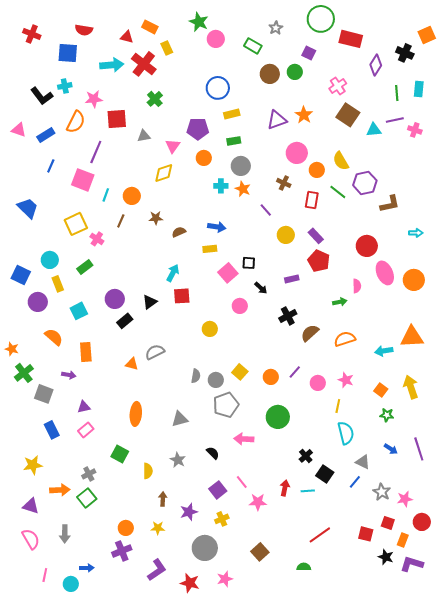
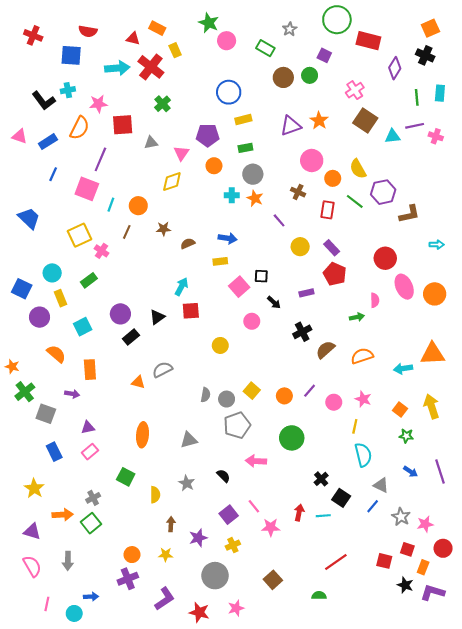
orange square: (427, 35) -> (430, 28), moved
yellow star: (33, 465) -> (34, 488), turned -30

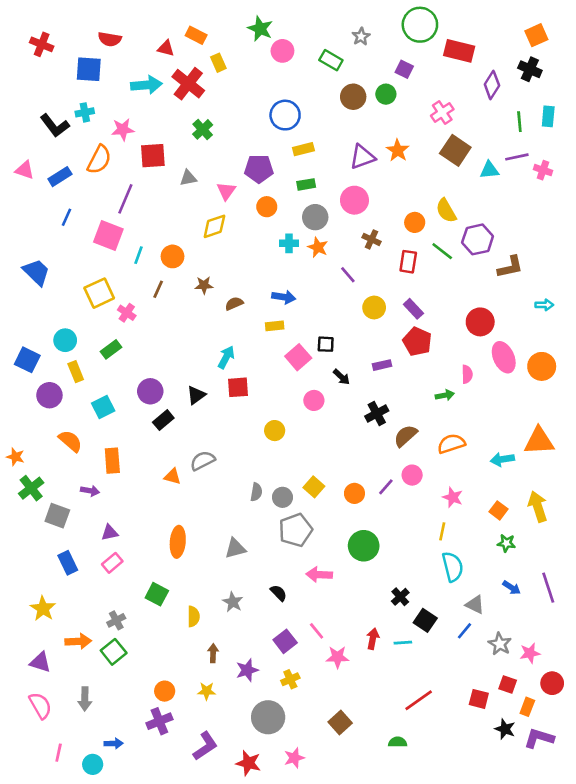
pink circle: (312, 160) -> (354, 200), moved
pink circle: (334, 402) -> (412, 475), moved

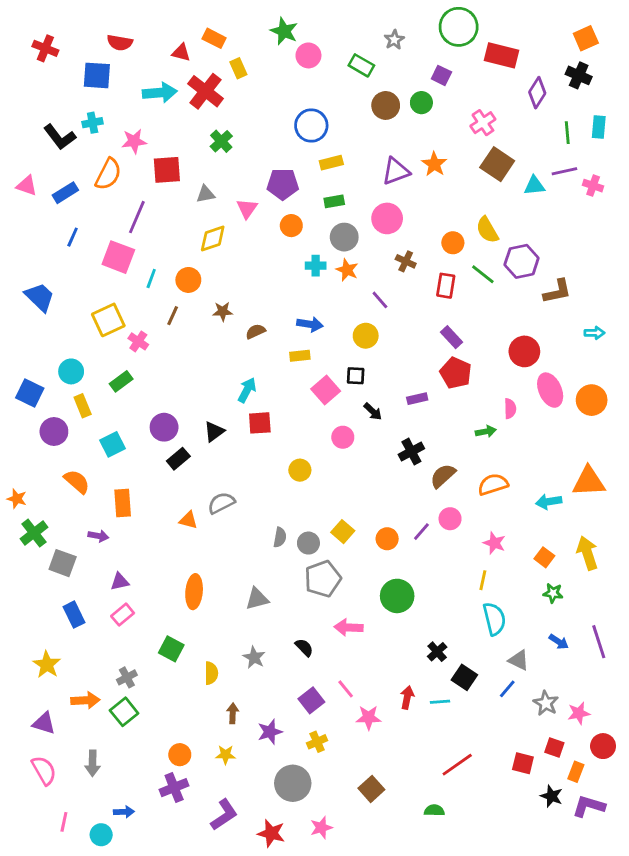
yellow diamond: (214, 226) -> (213, 238), moved
yellow circle: (374, 307) -> (366, 336), moved

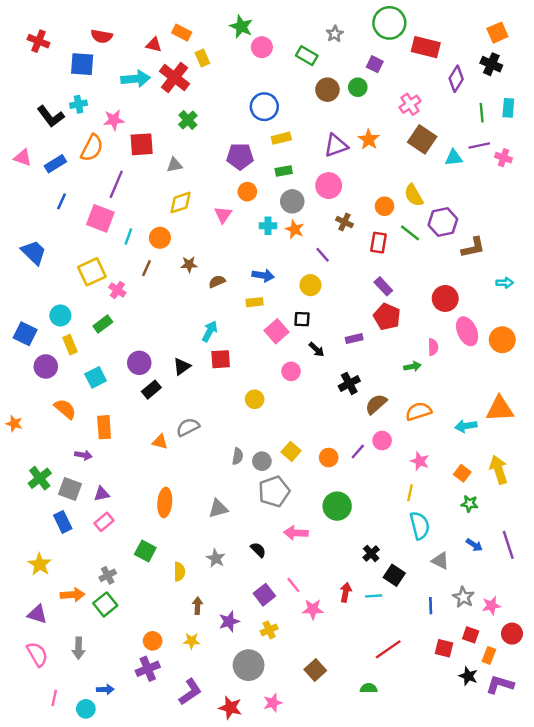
pink triangle: (247, 208) -> (223, 215), moved
green cross: (34, 533) -> (40, 478), moved
gray square: (63, 563) -> (70, 489), moved
blue line: (507, 689) -> (431, 606), moved, turned -42

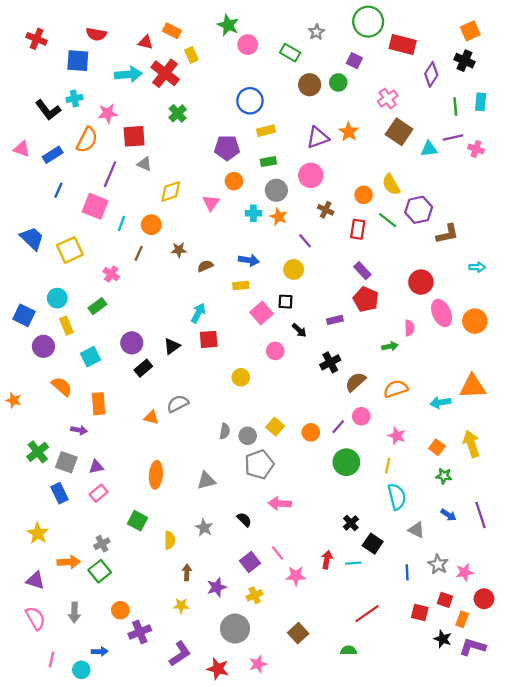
gray triangle: (174, 165) -> (144, 164), moved, turned 35
yellow square: (92, 272) -> (70, 250), moved
green circle: (337, 506) -> (346, 462), moved
orange circle: (153, 641) -> (120, 610), moved

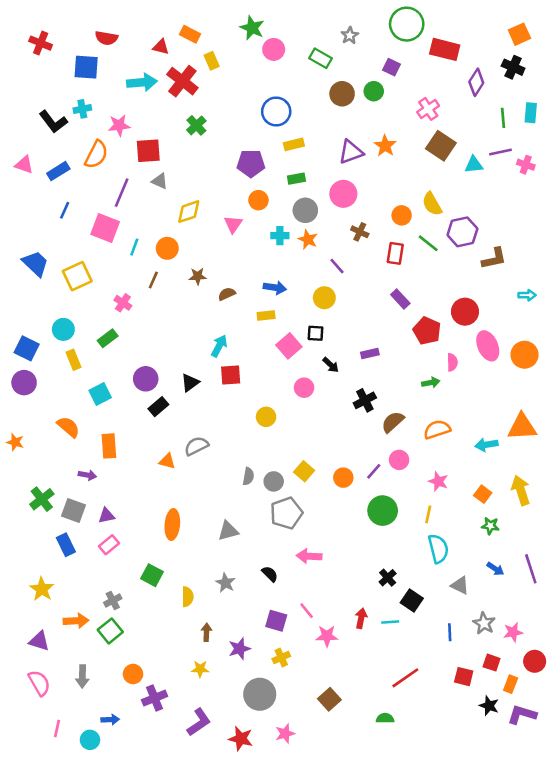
red pentagon: (366, 299) -> (427, 331), moved
purple circle: (43, 346) -> (24, 383), moved
purple square: (250, 562) -> (276, 621), turned -36

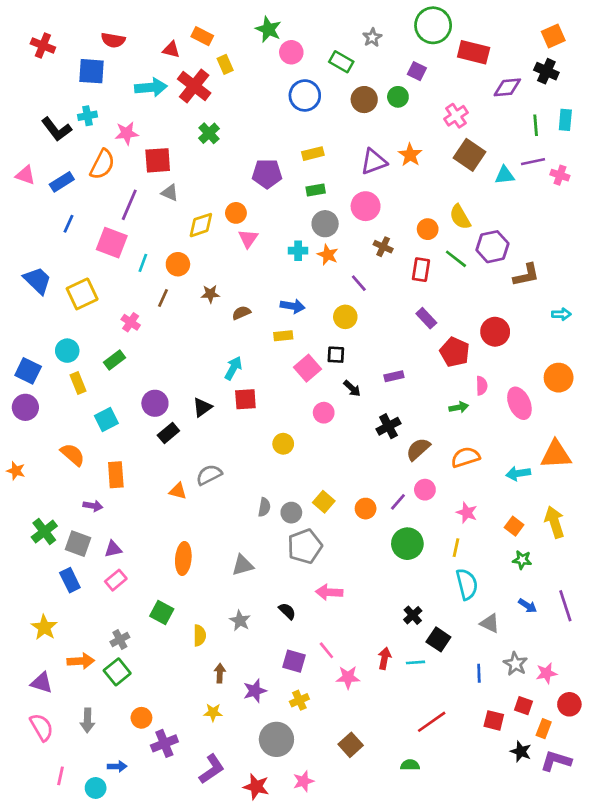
purple diamond: (476, 82) -> (507, 87), turned 52
blue circle: (276, 111) -> (305, 95), moved
orange circle: (258, 200) -> (236, 213), moved
pink ellipse: (488, 346) -> (519, 403), moved

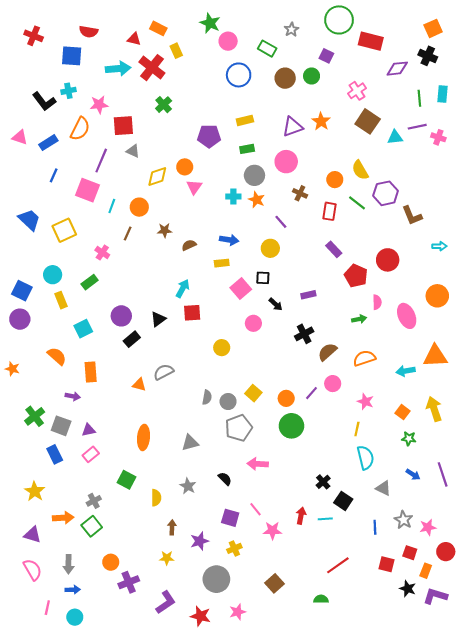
brown L-shape: (526, 275) -> (412, 216), turned 80
green circle: (407, 544) -> (291, 426), moved
blue arrow: (117, 766) -> (73, 590), moved

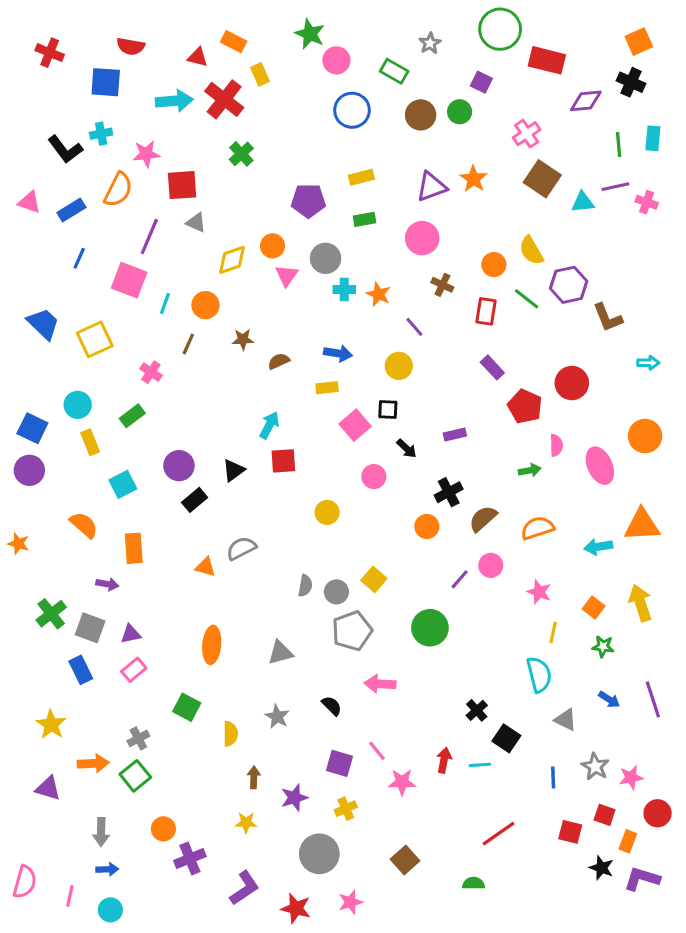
gray circle: (254, 175) -> (326, 258), moved
orange circle: (286, 398) -> (427, 526), moved
yellow line: (357, 429) -> (553, 632), moved
pink semicircle: (33, 570) -> (25, 882), moved, turned 45

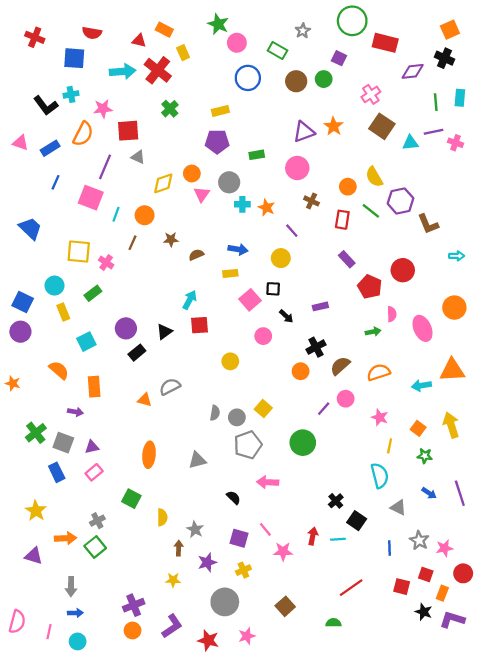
yellow rectangle: (361, 177) -> (220, 111), moved
yellow square: (95, 339) -> (79, 252), moved, turned 30
gray star: (277, 717) -> (195, 529), moved
orange circle: (163, 829) -> (133, 630), moved

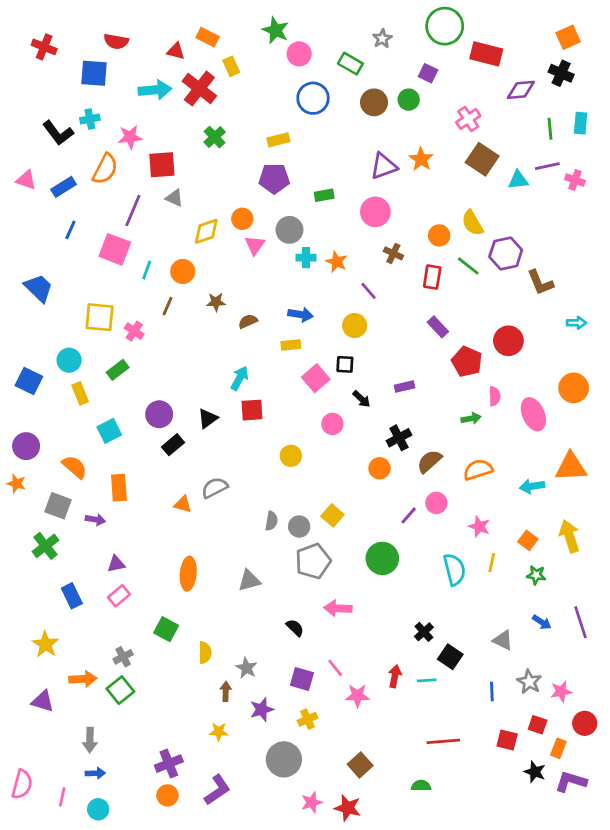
purple circle: (20, 332) -> (26, 446), moved
gray square: (63, 443) -> (58, 506), moved
cyan semicircle: (380, 476) -> (454, 569), moved
red line: (351, 588) -> (443, 741), turned 30
red star: (208, 640) -> (348, 808), moved

